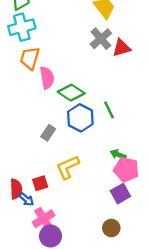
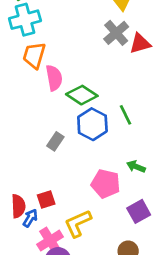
yellow L-shape: (68, 167) -> (78, 223), moved
pink pentagon: (126, 169) -> (106, 184), moved
blue arrow: (26, 199) -> (30, 218), turned -98

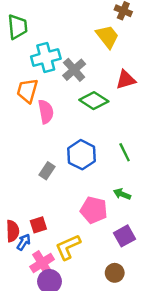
cyan cross: (25, 20) -> (46, 58), moved
gray cross: (116, 33) -> (74, 70), moved
green diamond: (82, 95) -> (94, 101), moved
green line: (125, 115) -> (125, 152), moved

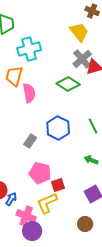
gray cross: (74, 70) -> (82, 59), moved
pink pentagon: (94, 210) -> (40, 173), moved
red square: (38, 225) -> (58, 185), moved
pink cross: (42, 263) -> (26, 216), turned -36

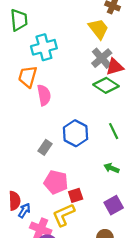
green diamond: (68, 84) -> (106, 85), moved

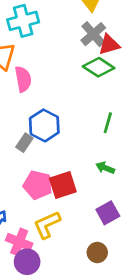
green line: (114, 131) -> (108, 123), turned 42
blue hexagon: (76, 133) -> (44, 125), moved
red square: (76, 195) -> (63, 185), moved, size x1.5

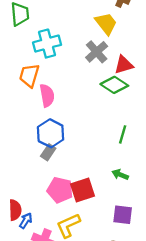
gray cross: (93, 34) -> (97, 52), moved
blue hexagon: (44, 125) -> (51, 133), moved
purple square: (108, 213) -> (123, 215), turned 36

